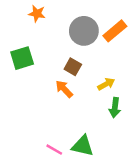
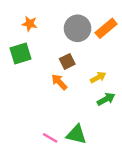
orange star: (37, 14) -> (30, 24), moved
brown square: (73, 67) -> (67, 61), turned 35
green arrow: (115, 108) -> (106, 99), turned -126

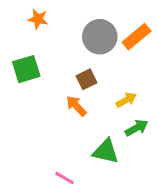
orange star: (30, 24) -> (38, 19), moved
green triangle: (76, 134) -> (106, 151), moved

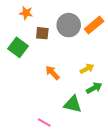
green square: (26, 69) -> (18, 47), turned -36
brown square: (87, 79) -> (42, 33), moved, turned 32

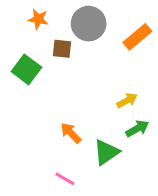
gray circle: (69, 25) -> (89, 24), moved
orange arrow: (52, 73) -> (71, 133), moved
green triangle: (73, 104) -> (106, 152), turned -48

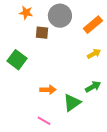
green square: (26, 69) -> (17, 60), moved
yellow arrow: (127, 100) -> (94, 54), moved
orange arrow: (71, 133) -> (48, 90), turned 133

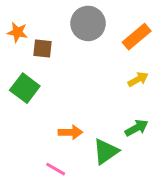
orange star: (26, 13) -> (17, 32), moved
brown square: (42, 33) -> (42, 48), moved
pink line: (44, 121) -> (56, 169), moved

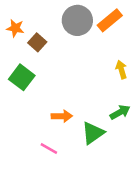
orange rectangle: (137, 37) -> (110, 20), moved
brown square: (42, 48) -> (37, 42), turned 36
yellow arrow: (138, 79) -> (121, 70), turned -78

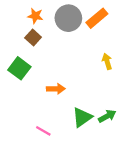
orange star: (15, 28) -> (35, 16), moved
green arrow: (120, 112) -> (107, 116), moved
orange arrow: (62, 116) -> (56, 89), moved

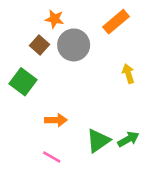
orange star: (35, 16) -> (55, 19), moved
gray circle: (68, 18) -> (74, 45), moved
orange arrow: (56, 89) -> (56, 120), moved

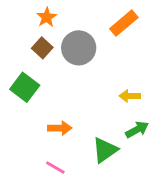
orange star: (55, 19) -> (47, 17), moved, turned 30
yellow arrow: (128, 74) -> (130, 96), moved, turned -72
green arrow: (128, 139) -> (137, 130), moved

